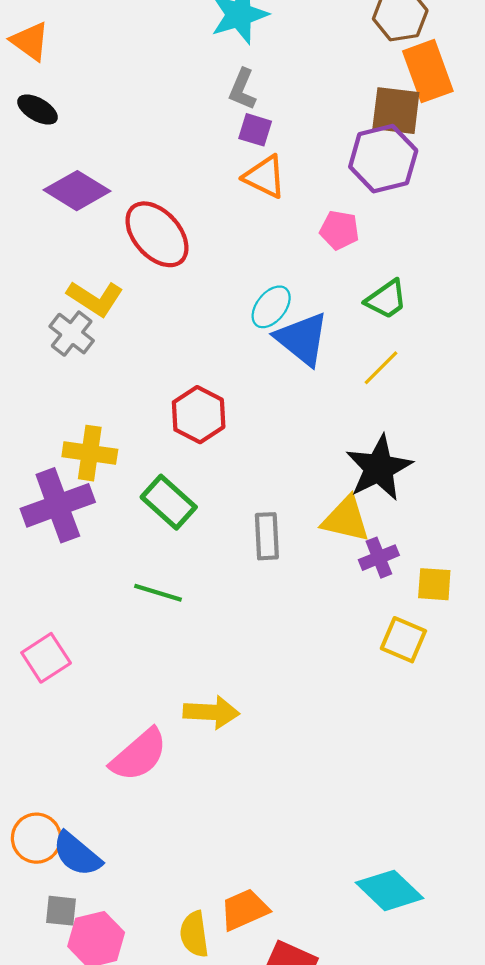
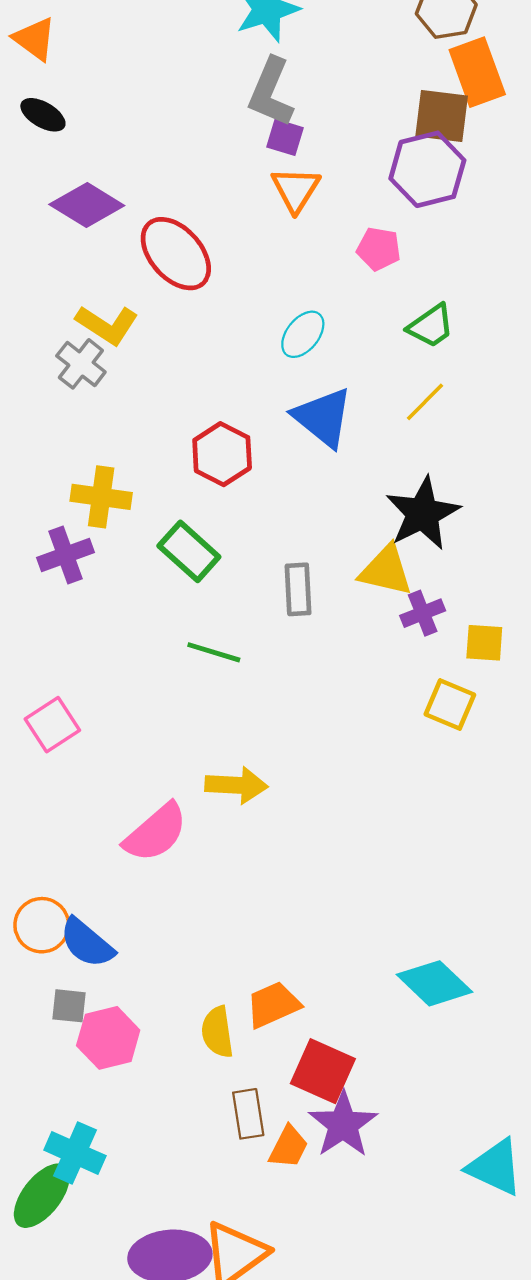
gray L-shape: (242, 89) -> (271, 92), size x1.5
orange triangle: (265, 177) -> (296, 190), turned 36
blue triangle: (302, 339) -> (323, 417), moved
purple cross: (58, 505) -> (65, 555), size x0.7
green line: (158, 593) -> (214, 652), moved

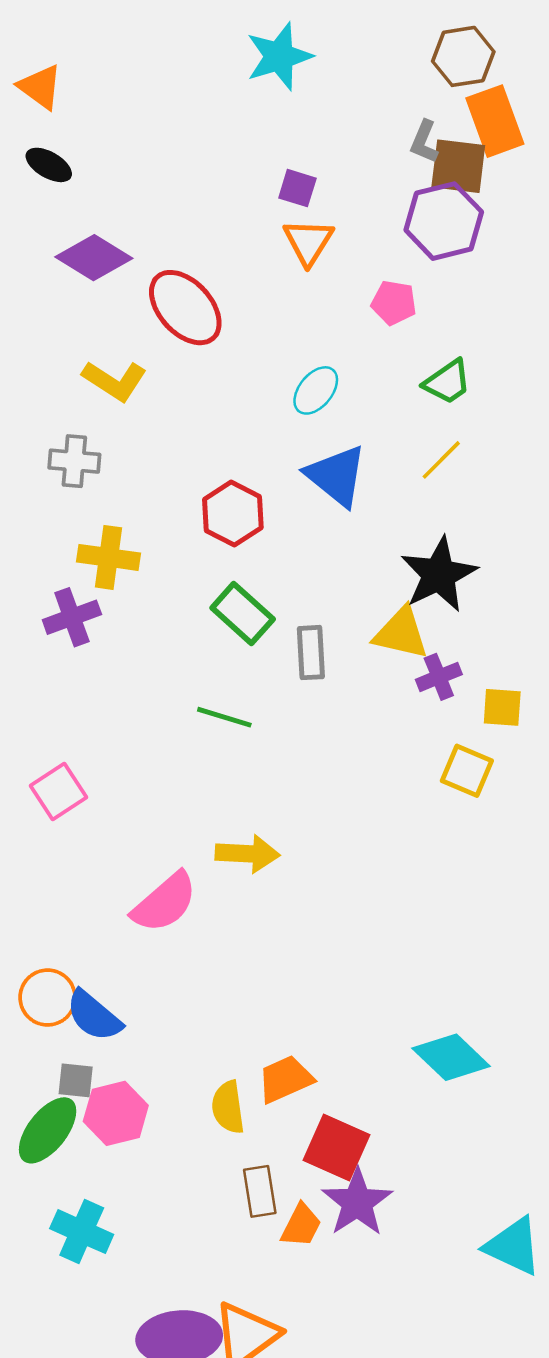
gray L-shape: (271, 92) -> (424, 142), moved, size x0.6
gray cross: (81, 364) -> (74, 461), moved, turned -33
green rectangle: (189, 551) -> (243, 614), moved
green ellipse: (42, 1196) -> (48, 1130), moved

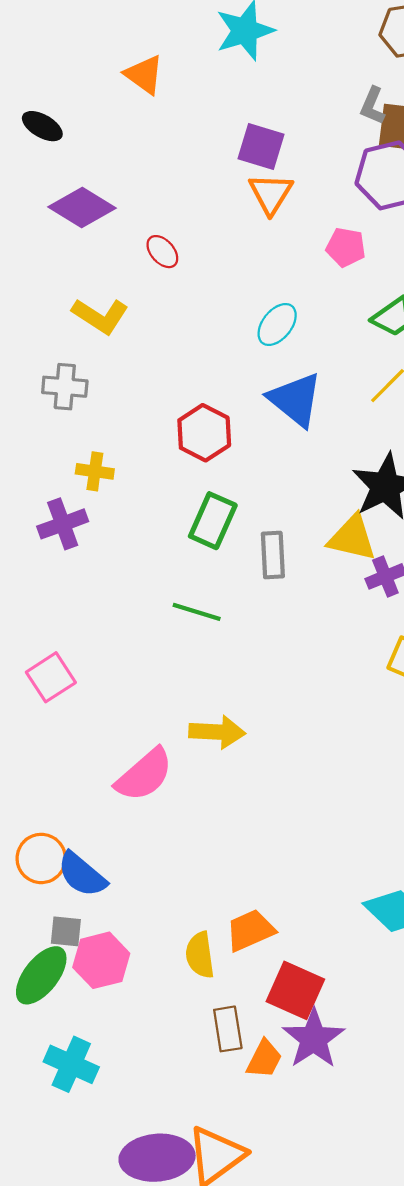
orange triangle: (40, 87) -> (144, 75), moved
purple square: (297, 188) -> (261, 146), size x1.4
red ellipse: (185, 308) -> (162, 252), size x0.5
yellow cross: (108, 557) -> (95, 471), size x0.7
green rectangle: (243, 614) -> (213, 521), turned 72

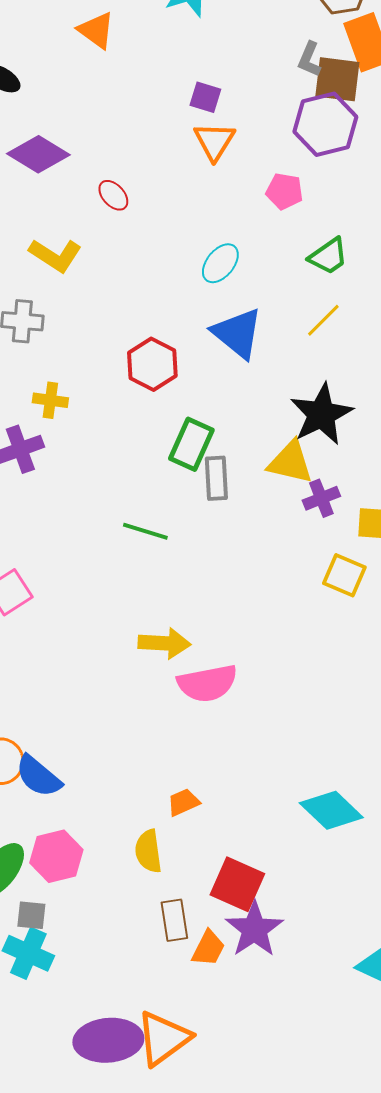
purple square: (261, 146) -> (205, 97), size x0.7
green rectangle: (213, 521) -> (191, 444), moved
pink semicircle: (144, 775) -> (207, 683), moved, turned 30
orange trapezoid: (250, 930) -> (183, 802), moved, size x0.7
gray square: (66, 931) -> (31, 915), moved

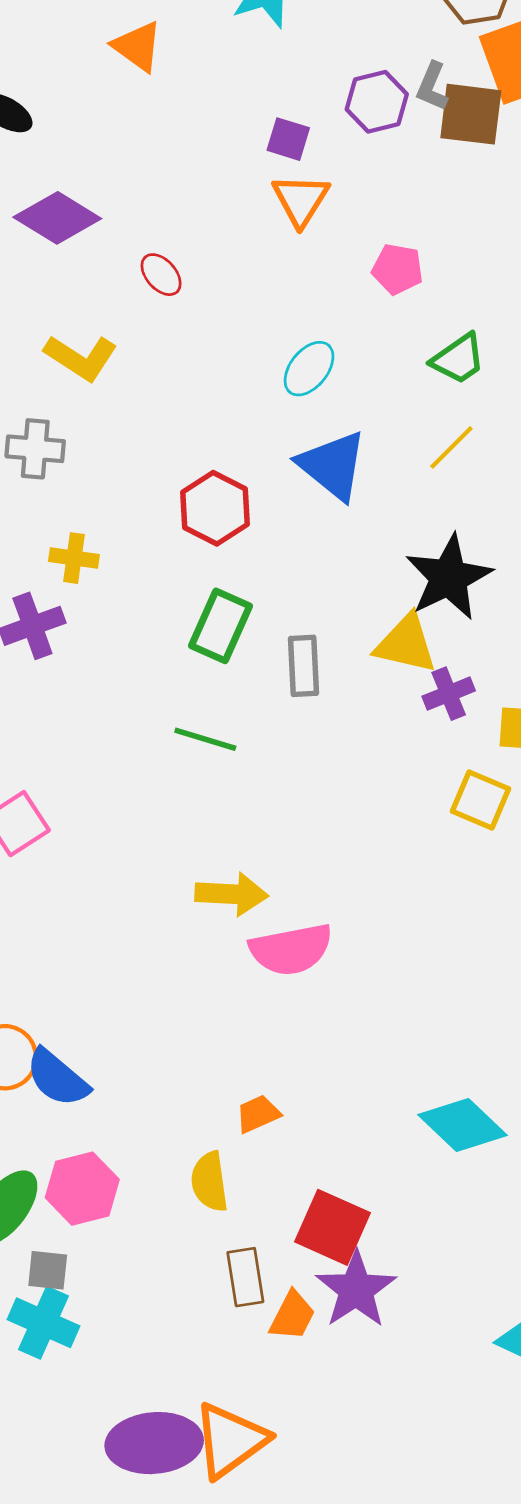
purple hexagon: (325, 124) -> (377, 102), moved, size x0.7
green rectangle: (191, 444) -> (221, 626), moved

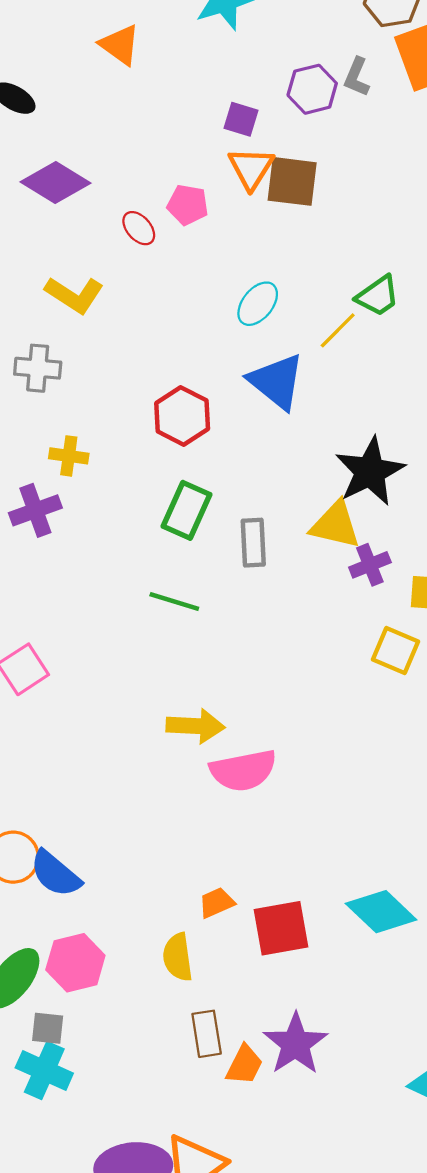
brown square: (471, 114) -> (292, 181), moved
pink pentagon: (398, 269) -> (188, 205), moved
yellow line: (451, 447) -> (338, 330), moved
red square: (333, 1227) -> (281, 928), moved, turned -34

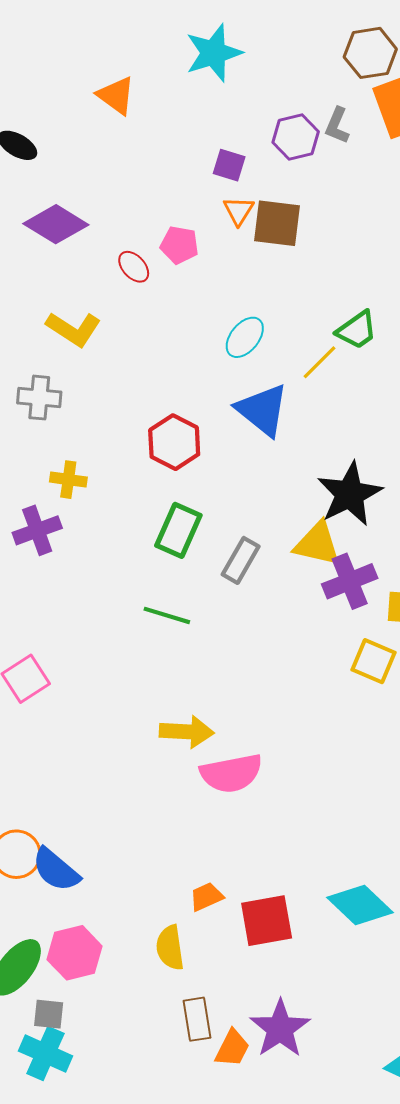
orange triangle: (251, 168) -> (239, 211), size x0.7
gray rectangle: (253, 543) -> (241, 560), turned 33
purple cross: (370, 565) -> (350, 581), size x1.4

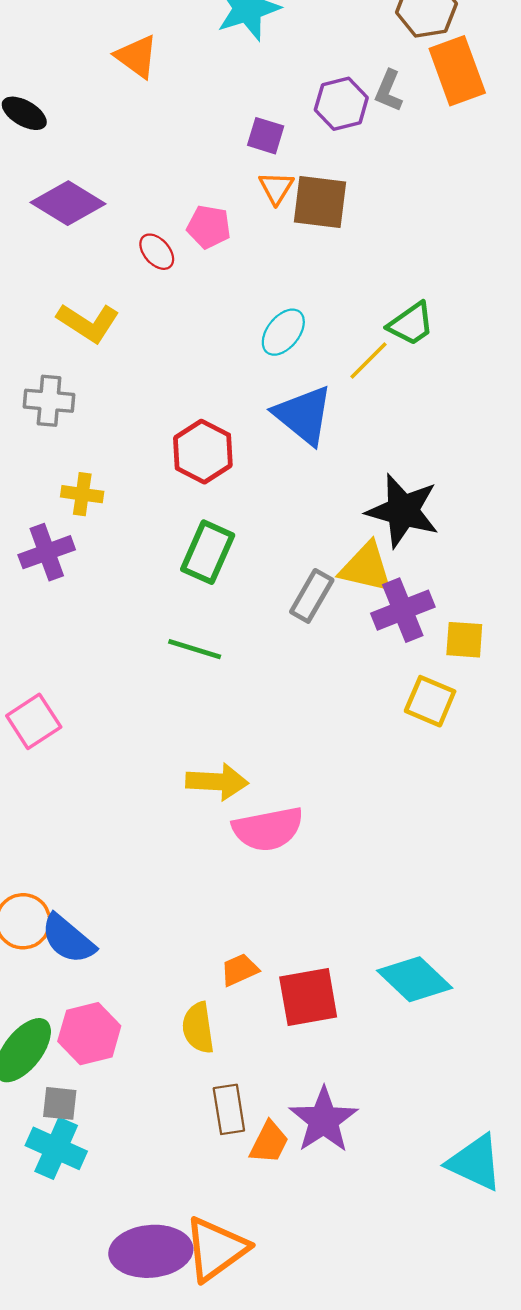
black star: (350, 494) -> (403, 511), turned -30
gray rectangle: (241, 560) -> (312, 596), moved

